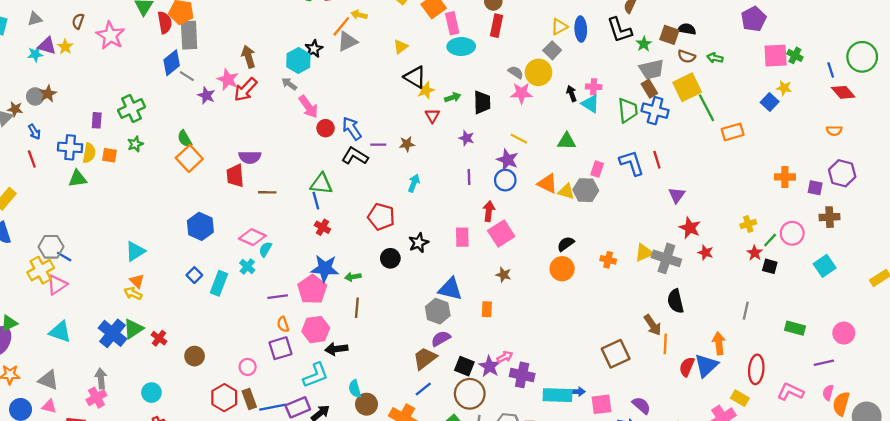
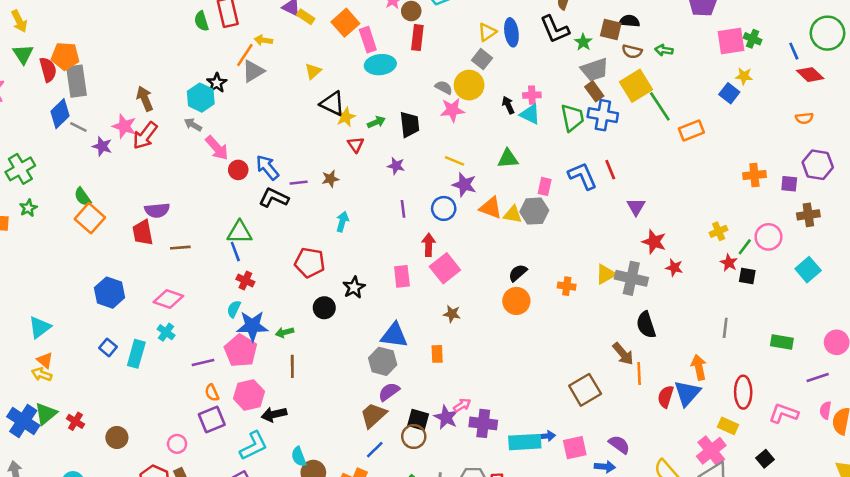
purple star: (507, 160) -> (464, 185), moved
cyan semicircle: (265, 249) -> (234, 309), moved
brown circle: (470, 394) -> (414, 436), moved, size x0.7

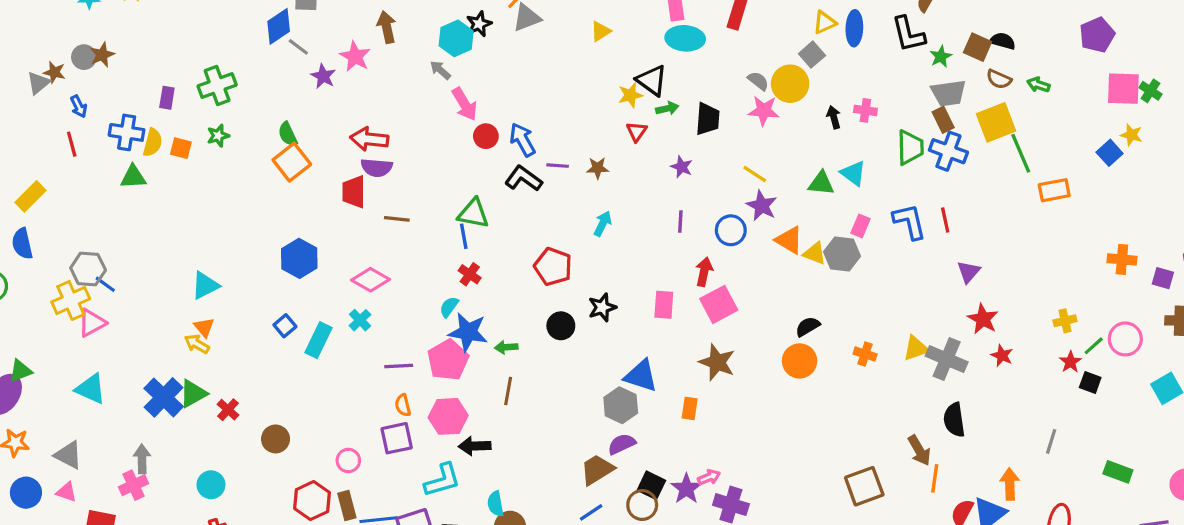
black triangle: (332, 104) -> (652, 80), moved
cyan triangle: (530, 114) -> (853, 173), moved
red arrow: (145, 136) -> (369, 139), moved, turned 48
brown star: (452, 314) -> (717, 362), size x1.6

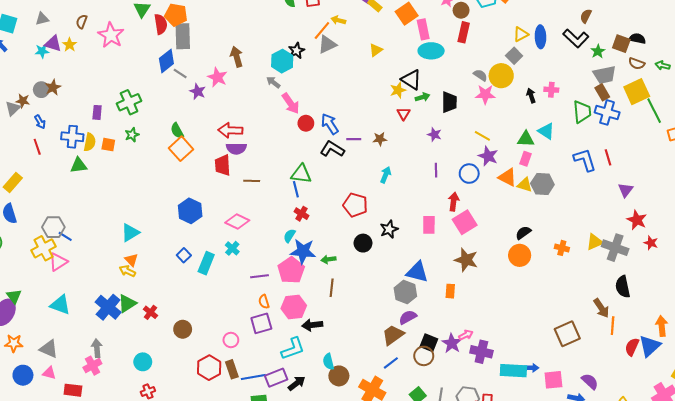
black L-shape: (908, 34) -> (576, 38), turned -30
pink rectangle: (860, 226) -> (525, 159), moved
green triangle: (20, 371) -> (14, 296), turned -42

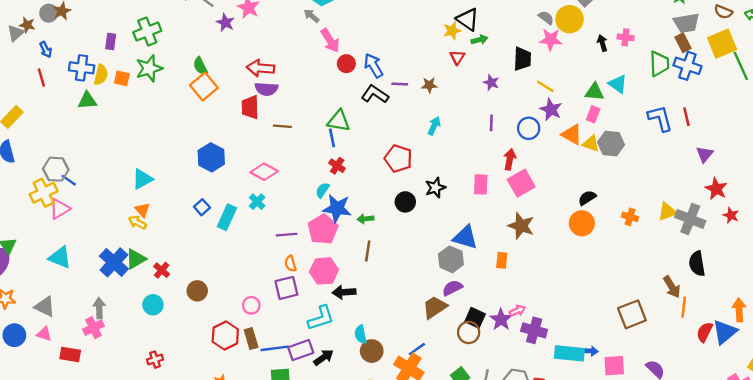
black trapezoid: (449, 102) -> (522, 59), moved
green star: (132, 135) -> (149, 68), size x1.6
cyan circle: (143, 362) -> (153, 305), moved
blue line: (391, 363) -> (417, 349), moved

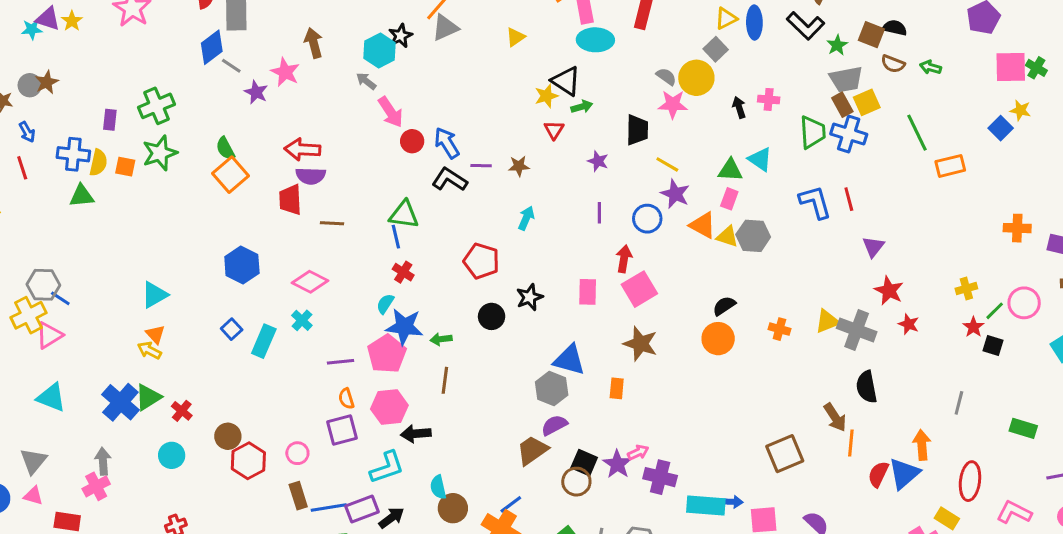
yellow square: (722, 44) -> (867, 102), moved, size x0.7
gray triangle: (45, 307) -> (33, 461), turned 45
red hexagon: (225, 336) -> (248, 461), moved

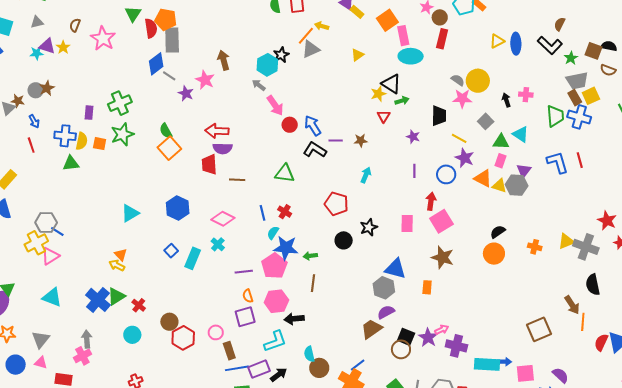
gray square: (716, 49) -> (486, 121), moved
blue line: (396, 237) -> (262, 213), moved
purple triangle: (873, 247) -> (524, 171), moved
cyan triangle: (154, 295) -> (130, 213), moved
brown rectangle: (298, 496) -> (229, 351), moved

